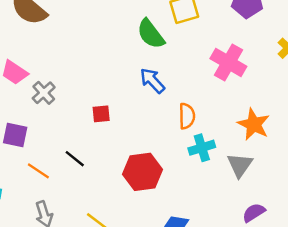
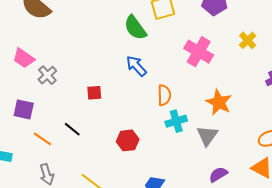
red hexagon: (143, 172) -> (128, 140), size x0.7

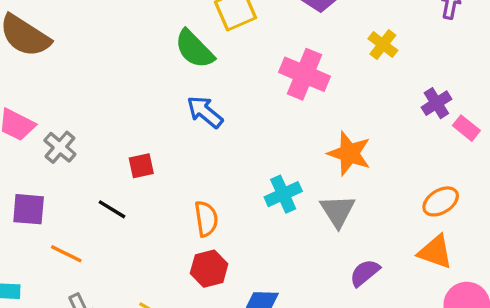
orange semicircle: (164, 95) -> (206, 219), moved
black line: (72, 129) -> (112, 209), moved
red hexagon: (128, 140) -> (209, 269), moved

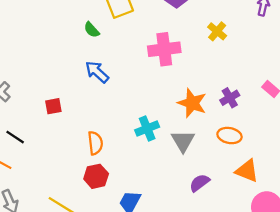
green semicircle: (194, 49) -> (92, 30), size x0.6
pink cross: (304, 74) -> (164, 49), turned -32
purple cross: (436, 103) -> (230, 98), moved
orange ellipse: (441, 201) -> (229, 136), moved, turned 40
black line: (112, 209) -> (15, 137), moved

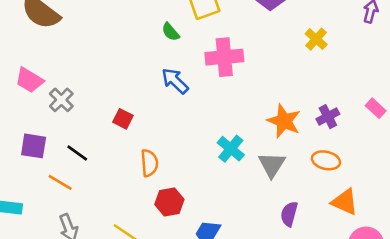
pink cross: (164, 49) -> (224, 57), moved
red square: (53, 106) -> (123, 119), turned 35
cyan cross: (147, 129) -> (231, 149), turned -30
orange semicircle: (95, 143) -> (149, 163), moved
purple semicircle: (199, 183) -> (289, 214), turned -40

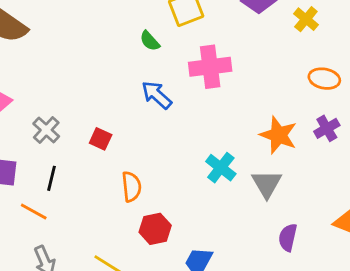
yellow cross: (316, 39) -> (306, 19), moved
gray cross: (61, 100) -> (46, 130), moved
black line: (77, 153) -> (52, 178), turned 70
orange ellipse: (326, 160) -> (324, 79), moved

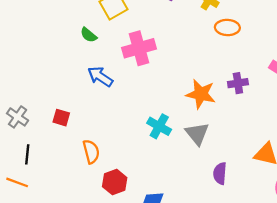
orange ellipse: (324, 79) -> (227, 28), moved
purple cross: (327, 128) -> (238, 83), turned 30

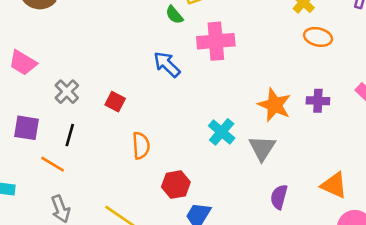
green semicircle: (89, 35) -> (174, 15), moved
red hexagon: (115, 182) -> (176, 185), moved

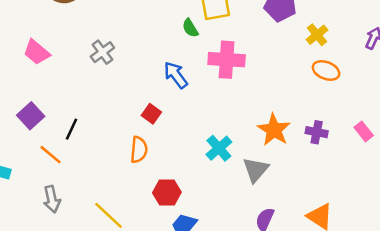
gray cross: (67, 92) -> (102, 52), moved
red square: (115, 102) -> (151, 114), moved
purple square: (27, 128) -> (31, 116), turned 30

